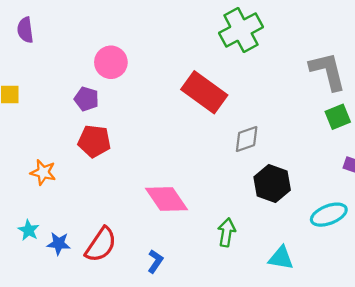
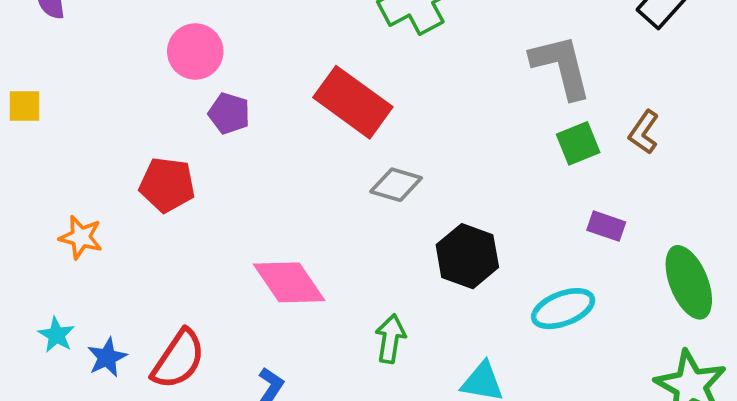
purple pentagon: (86, 99) -> (229, 113), moved
gray diamond: (247, 139) -> (396, 185), moved, turned 36
blue star: (59, 244) -> (107, 357), turned -30

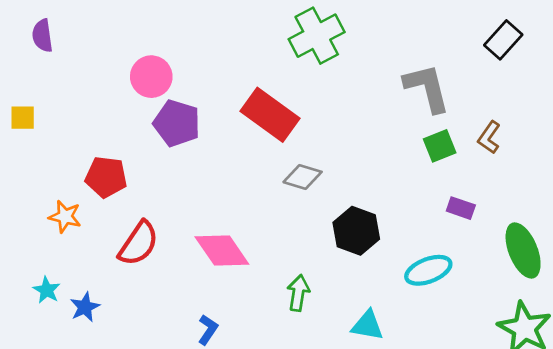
purple pentagon: (229, 113) -> (177, 123), size x1.5
red pentagon: (167, 185) -> (106, 177), moved
red semicircle: (178, 359) -> (139, 243), moved

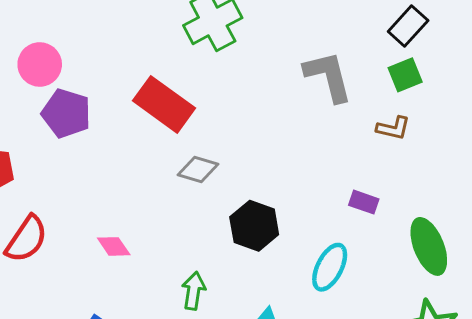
brown L-shape: (489, 137) -> (393, 128), turned -112
green square: (440, 146) -> (405, 75), moved
pink diamond: (222, 251) -> (114, 246), size x0.6
cyan ellipse: (428, 270) -> (330, 267), turned -42

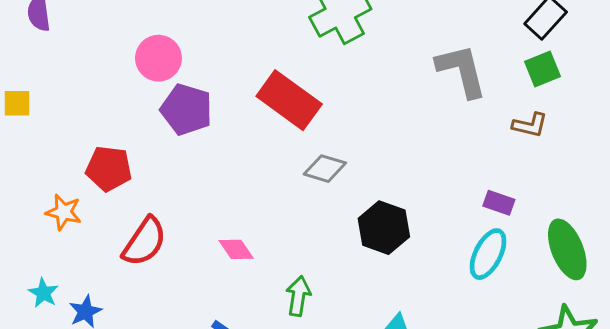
cyan ellipse: (330, 267) -> (488, 254), moved
green arrow: (194, 291) -> (298, 296), moved

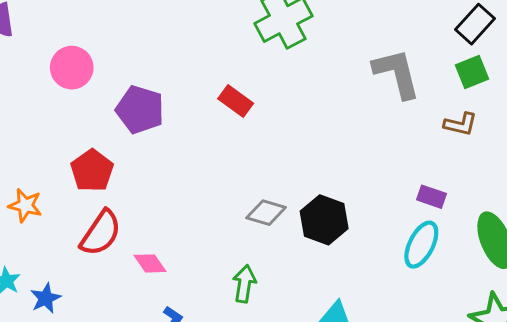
pink circle: (158, 58) -> (72, 68), moved
red rectangle: (289, 100) -> (236, 101), size x0.6
red pentagon: (109, 169) -> (92, 171), moved, turned 30
gray diamond: (325, 169) -> (266, 213), moved
pink diamond: (236, 249) -> (150, 263), moved

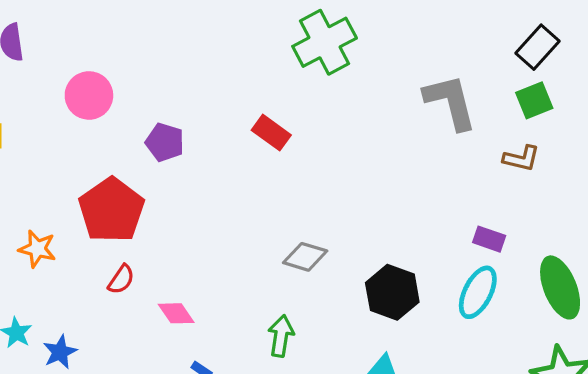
purple pentagon: (140, 110) -> (165, 142), size x0.7
red pentagon: (92, 171) -> (112, 210), size x1.4
black hexagon: (324, 220) -> (392, 292), moved
red semicircle: (101, 233) -> (121, 279), size x0.6

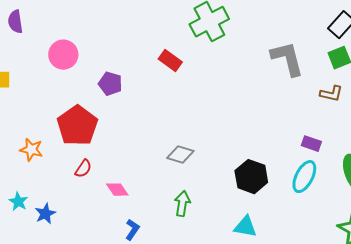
red rectangle: (271, 133) -> (170, 61), moved
gray diamond: (305, 257) -> (180, 155), moved

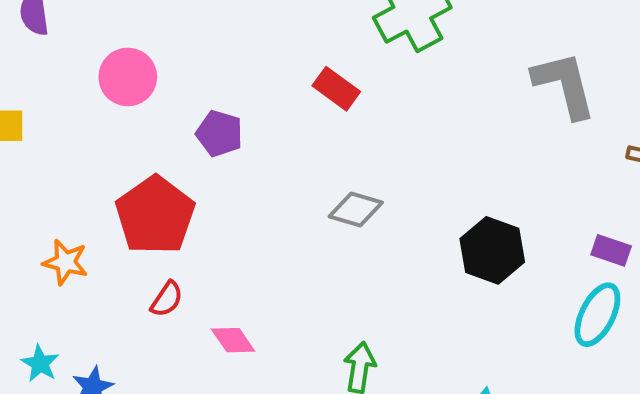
gray diamond: (180, 155) -> (356, 209), moved
black hexagon: (251, 177) -> (492, 250), moved

